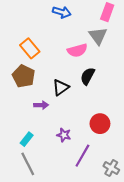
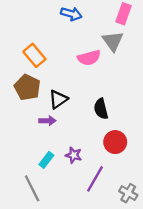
black semicircle: (88, 76) -> (101, 109), moved, turned -42
black triangle: (61, 88) -> (58, 99), moved
cyan rectangle: (27, 139) -> (46, 160), moved

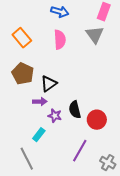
orange rectangle: (34, 55) -> (22, 38), moved
pink semicircle: (89, 58) -> (60, 40), moved, turned -78
black semicircle: (101, 109) -> (75, 110), moved
purple star: (74, 155) -> (55, 116), moved

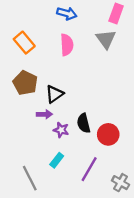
cyan rectangle: (39, 135) -> (57, 160), moved

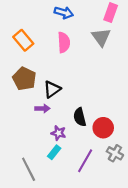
purple star: (61, 130) -> (58, 133), moved
gray cross: (121, 183) -> (115, 153), moved

